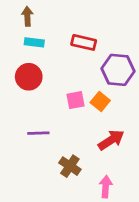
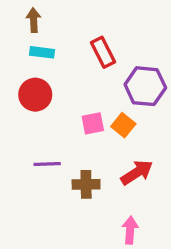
red rectangle: (84, 42) -> (103, 52), turned 50
brown cross: (70, 166) -> (86, 184), moved, turned -35

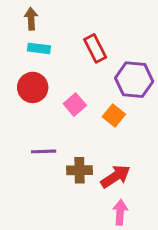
pink square: (93, 123) -> (75, 105), moved, turned -30
red arrow: (137, 172) -> (115, 176), moved

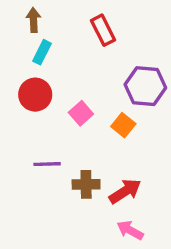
cyan rectangle: (39, 48) -> (42, 52), turned -70
red rectangle: (95, 48) -> (103, 30), moved
pink arrow: (120, 212) -> (130, 230), turned -65

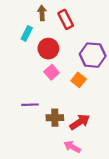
brown arrow: (33, 20) -> (42, 13), moved
red circle: (35, 95) -> (48, 49), moved
pink arrow: (130, 230) -> (72, 147), moved

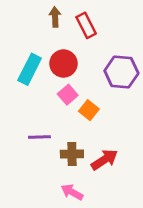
cyan rectangle: (27, 33) -> (30, 69), moved, size x1.5
orange square: (79, 80) -> (89, 110), moved
pink arrow: (72, 147) -> (72, 192), moved

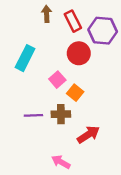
red circle: (63, 64) -> (79, 53), moved
purple hexagon: (121, 72) -> (103, 31), moved
brown cross: (72, 154) -> (61, 114), moved

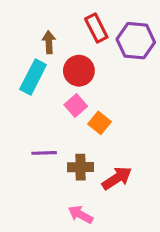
brown arrow: (47, 14) -> (49, 42), moved
red circle: (79, 53) -> (79, 71), moved
brown cross: (61, 114) -> (81, 167), moved

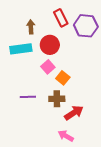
cyan rectangle: (33, 77) -> (21, 49), turned 55
brown cross: (81, 167) -> (57, 99), moved
pink arrow: (81, 215) -> (66, 136), moved

